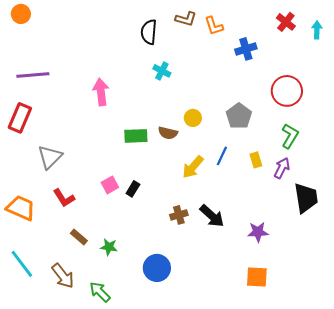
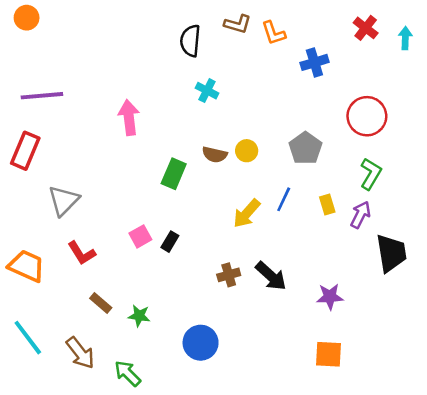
brown semicircle: (168, 133) -> (215, 155), moved
green rectangle: (136, 136) -> (174, 174), turned -65

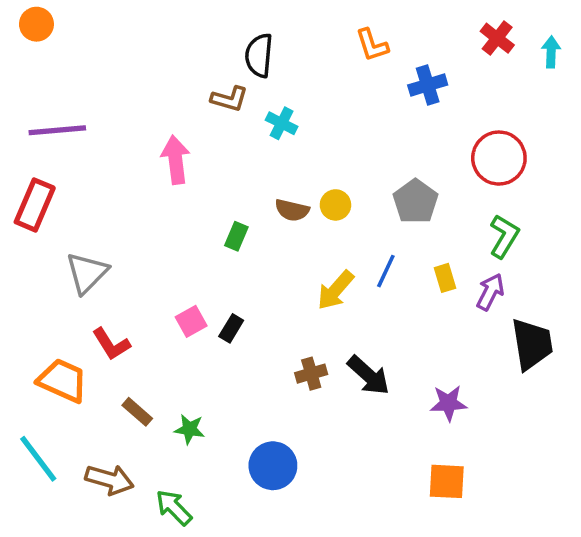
brown L-shape: (238, 24) -> (229, 99), moved
green rectangle: (174, 174) -> (236, 236), size x0.7
orange trapezoid: (27, 266) -> (63, 381), moved
brown arrow: (80, 353) -> (109, 480), turned -36

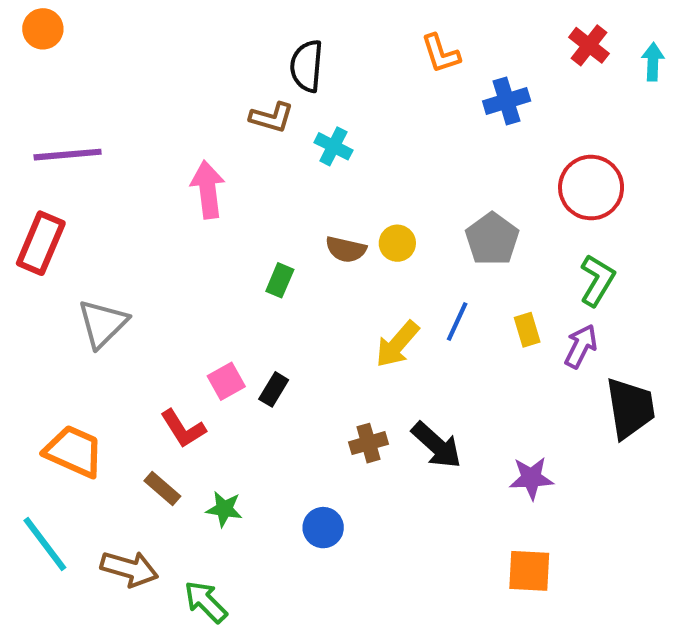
red L-shape: (111, 344) -> (183, 429), moved
blue circle: (273, 466) -> (323, 528), moved, size x0.7

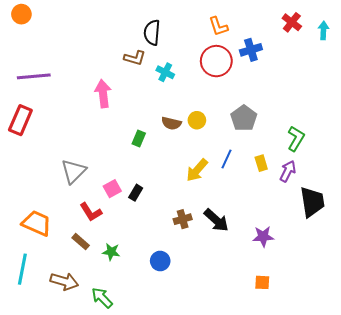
red circle: (591, 188) -> (216, 61), moved
gray triangle: (103, 324) -> (73, 171), moved
cyan line: (45, 544) -> (22, 269), turned 48
orange square: (529, 571) -> (262, 282), size x0.7

